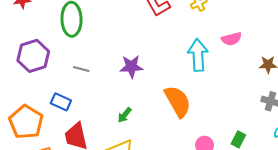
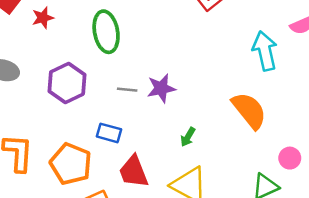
purple star: (131, 67) -> (161, 88), moved

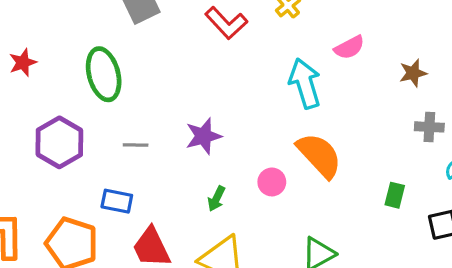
purple star: (161, 88) -> (203, 136), moved
orange semicircle: (249, 111) -> (319, 155), moved
pink circle: (290, 158) -> (272, 182), moved

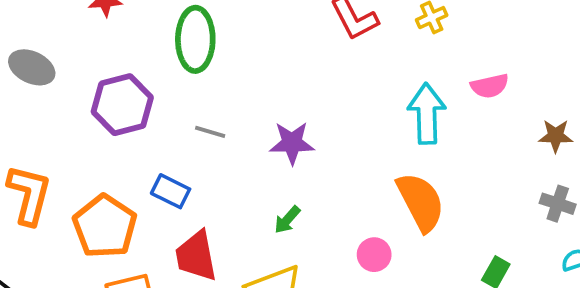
pink circle: (272, 182) -> (374, 255), moved

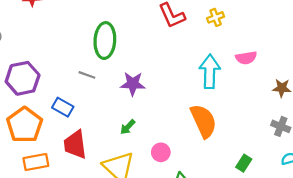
green ellipse: (195, 39) -> (105, 41), moved
purple hexagon: (122, 105) -> (23, 78), moved
pink circle: (374, 255) -> (161, 152), moved

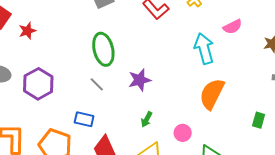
gray line: (87, 75) -> (97, 84), turned 42
purple hexagon: (23, 78) -> (38, 84), moved
orange semicircle: (204, 121) -> (212, 94), turned -112

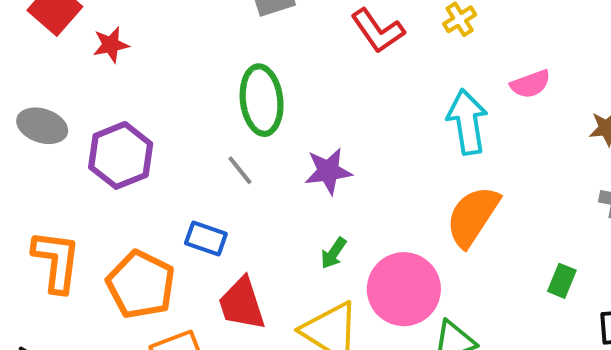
pink circle: (183, 133) -> (404, 289), size x2.0

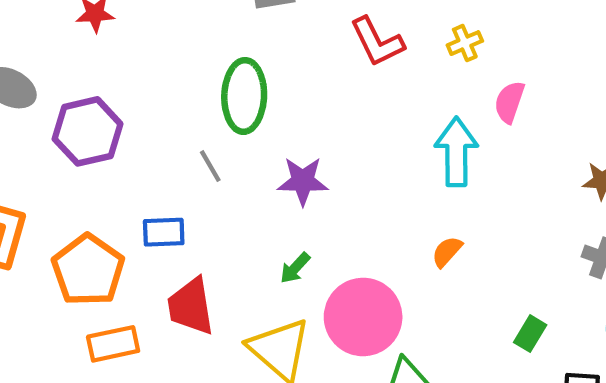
pink semicircle: (530, 84) -> (509, 102), moved, turned 120
orange semicircle: (473, 216) -> (447, 252), size x0.5
blue rectangle: (206, 238) -> (164, 232), turned -30

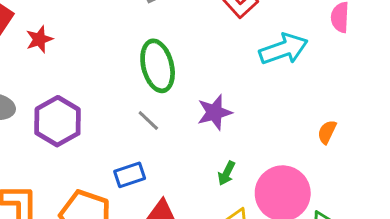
cyan arrow: (456, 152) -> (284, 49), moved, turned 87

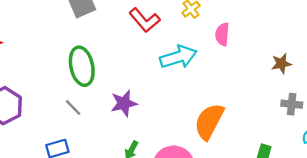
orange semicircle: (327, 132) -> (209, 121), size x2.0

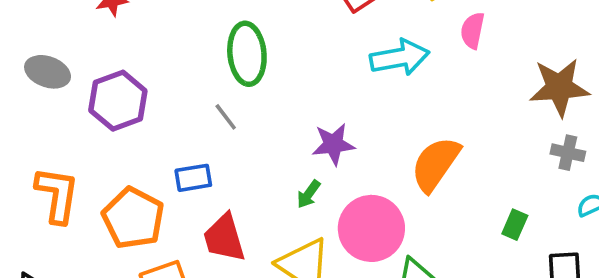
brown star: (281, 64) -> (559, 87), size x1.8
purple star: (124, 103) -> (333, 144), moved

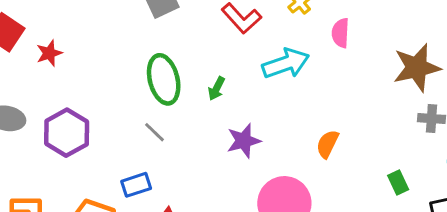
orange semicircle: (436, 164) -> (328, 144), size x0.6
green arrow: (309, 194) -> (217, 89), moved
green rectangle: (515, 225) -> (398, 182), turned -40

